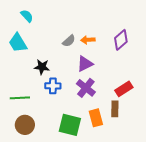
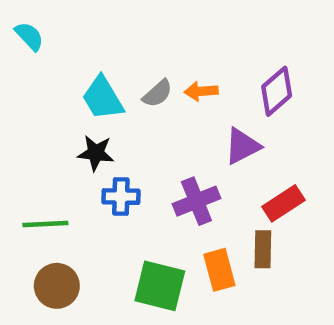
cyan semicircle: (27, 16) -> (29, 36), moved
cyan trapezoid: (18, 43) -> (103, 98), moved
purple triangle: (85, 64) -> (242, 146), moved
purple cross: (86, 88) -> (196, 201), turned 30

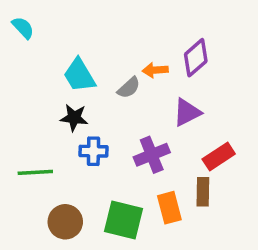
purple diamond: (277, 91) -> (196, 58), moved
gray semicircle: (158, 93) -> (129, 88), moved
brown circle: (57, 286) -> (65, 222), moved

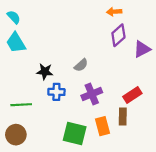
orange arrow: (155, 70) -> (114, 12), moved
cyan trapezoid: (79, 75) -> (16, 43), moved
gray semicircle: (129, 88) -> (81, 65), moved
purple triangle: (187, 112) -> (142, 49), moved
brown circle: (65, 222) -> (16, 135), moved

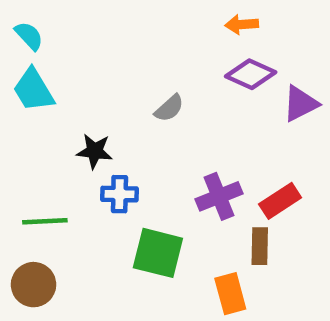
purple diamond: (118, 35) -> (251, 74), turned 65
gray semicircle: (81, 65) -> (169, 108), moved
purple cross: (92, 94) -> (219, 196), moved
orange rectangle: (102, 126) -> (230, 294), moved
green square: (75, 134) -> (158, 253), moved

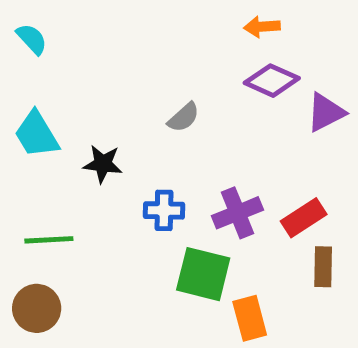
cyan trapezoid: (34, 90) -> (37, 134), moved
blue cross: (119, 194) -> (164, 210), moved
brown rectangle: (260, 246) -> (323, 267), moved
green square: (158, 253) -> (203, 274), moved

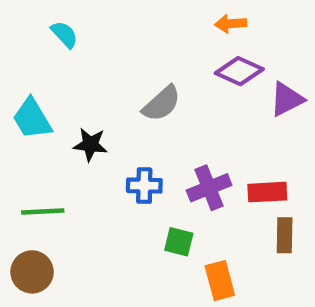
cyan semicircle: (32, 39) -> (64, 34), moved
gray semicircle: (184, 117) -> (162, 104), size x1.4
red rectangle: (304, 218) -> (267, 192), turned 30
green square: (203, 274) -> (179, 242), size x0.6

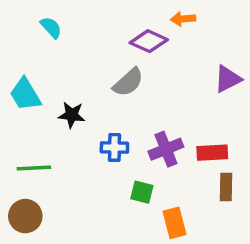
purple diamond: (239, 71) -> (149, 41), moved

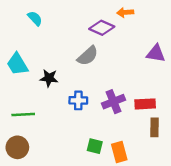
purple triangle: (228, 79) -> (156, 54), turned 36
green square: (142, 192) -> (95, 146), moved

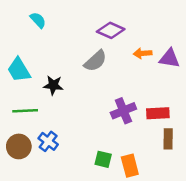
orange arrow: (125, 12) -> (143, 53), moved
blue cross: (78, 100) -> (48, 141), moved, turned 36
green line: (23, 114) -> (25, 111), moved
brown circle: (17, 147) -> (19, 146), moved

